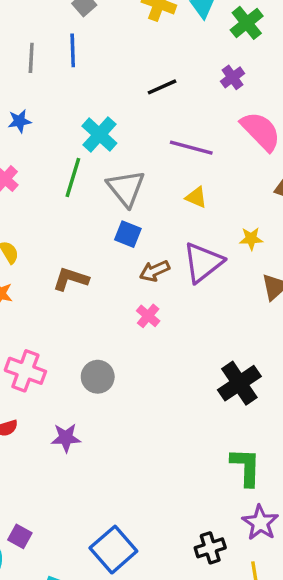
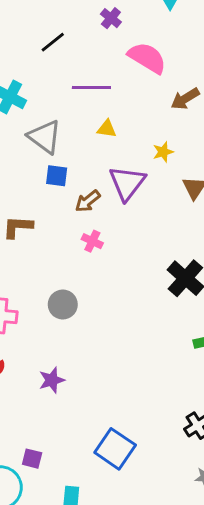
purple star: (66, 438) -> (52, 380), moved

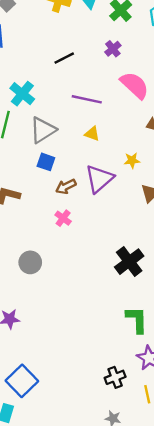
gray triangle: (45, 137) -> (43, 130), turned 40
blue square: (115, 449) -> (22, 381), moved

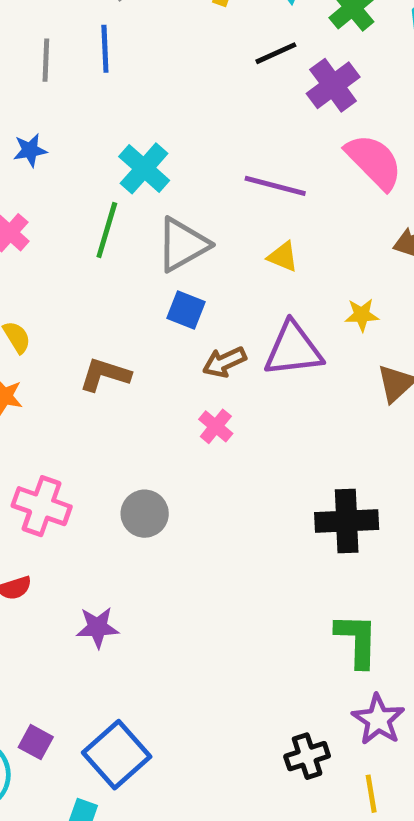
purple cross: (113, 49) -> (333, 85), size x1.5
black line: (64, 58) -> (276, 53), moved
purple triangle: (99, 179) -> (293, 349), turned 32
black cross: (129, 262) -> (347, 521), turned 32

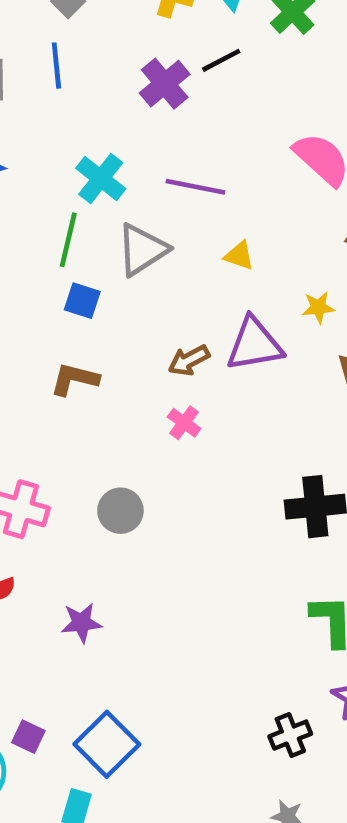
purple cross: (333, 85) -> (165, 84), moved
purple line: (275, 186) -> (195, 187), moved
blue square: (186, 310) -> (82, 301), moved

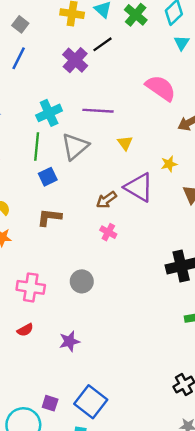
blue line: (56, 66) -> (19, 58), turned 40
cyan cross: (101, 178) -> (49, 113), turned 35
yellow triangle: (239, 256) -> (125, 143), turned 42
blue square: (82, 301) -> (48, 177), turned -36
purple triangle: (254, 344) -> (139, 187), turned 48

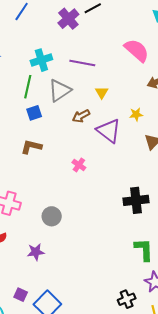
brown arrow: (106, 200) -> (81, 116), moved
gray circle: (82, 281) -> (52, 216), moved
purple square: (50, 403) -> (21, 295), moved

